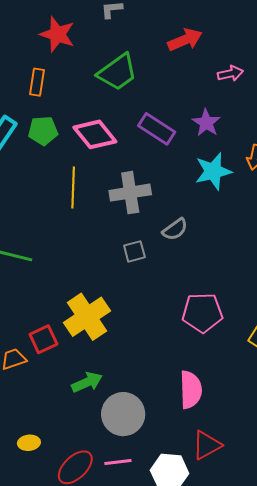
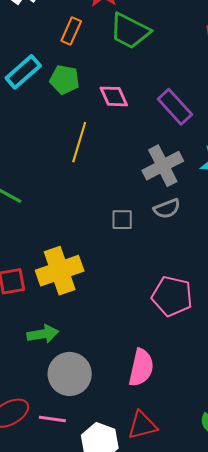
green trapezoid: (117, 72) -> (130, 31), moved, turned 48
pink diamond: (95, 134) -> (114, 96), size x0.7
gray cross: (130, 193) -> (163, 166), moved, turned -33

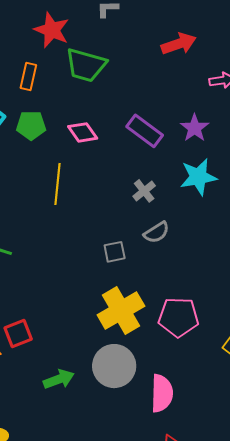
gray cross: (163, 166) -> (144, 191), size x0.6
yellow cross: (60, 271) -> (121, 311), moved
gray circle: (70, 374) -> (114, 366), moved

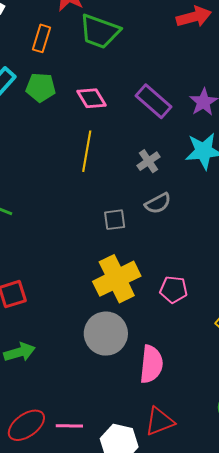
yellow line: (58, 184) -> (87, 151), moved
pink pentagon: (178, 317) -> (174, 290), size x0.7
green arrow: (59, 379) -> (20, 352), moved

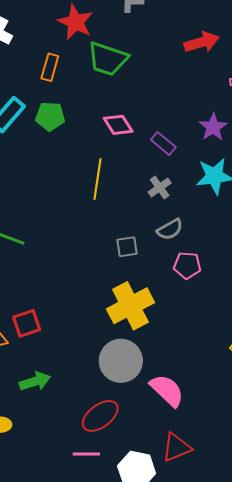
pink diamond: (92, 98) -> (118, 125), moved
purple rectangle: (153, 101) -> (163, 143), moved, size x0.7
pink pentagon: (174, 290) -> (187, 265), moved
pink semicircle: (151, 364) -> (167, 390), turned -51
red ellipse: (26, 425) -> (100, 416), moved

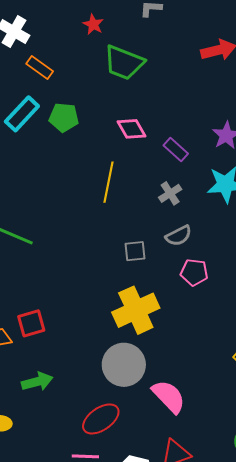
red star: (75, 22) -> (93, 24), size x0.6
orange rectangle: (50, 67) -> (40, 67), moved, turned -72

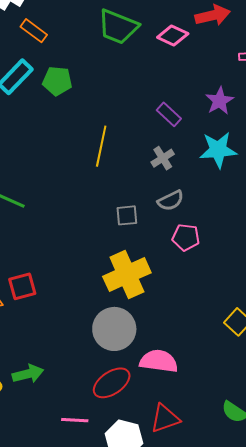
pink diamond: (131, 129) -> (173, 35), moved, turned -36
green arrow: (37, 382) -> (28, 374), moved
pink semicircle: (169, 396) -> (159, 361), turned -39
red ellipse: (101, 419) -> (112, 383), moved

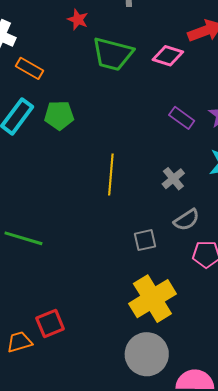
purple rectangle: (169, 114) -> (182, 118), moved

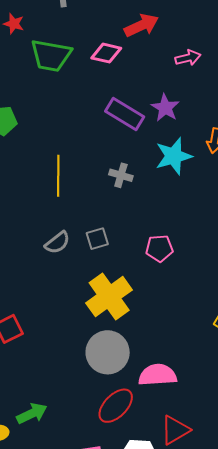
purple rectangle: (182, 118) -> (125, 114), size x1.5
gray cross: (173, 179) -> (121, 175), turned -30
gray semicircle: (187, 220) -> (57, 243), moved

